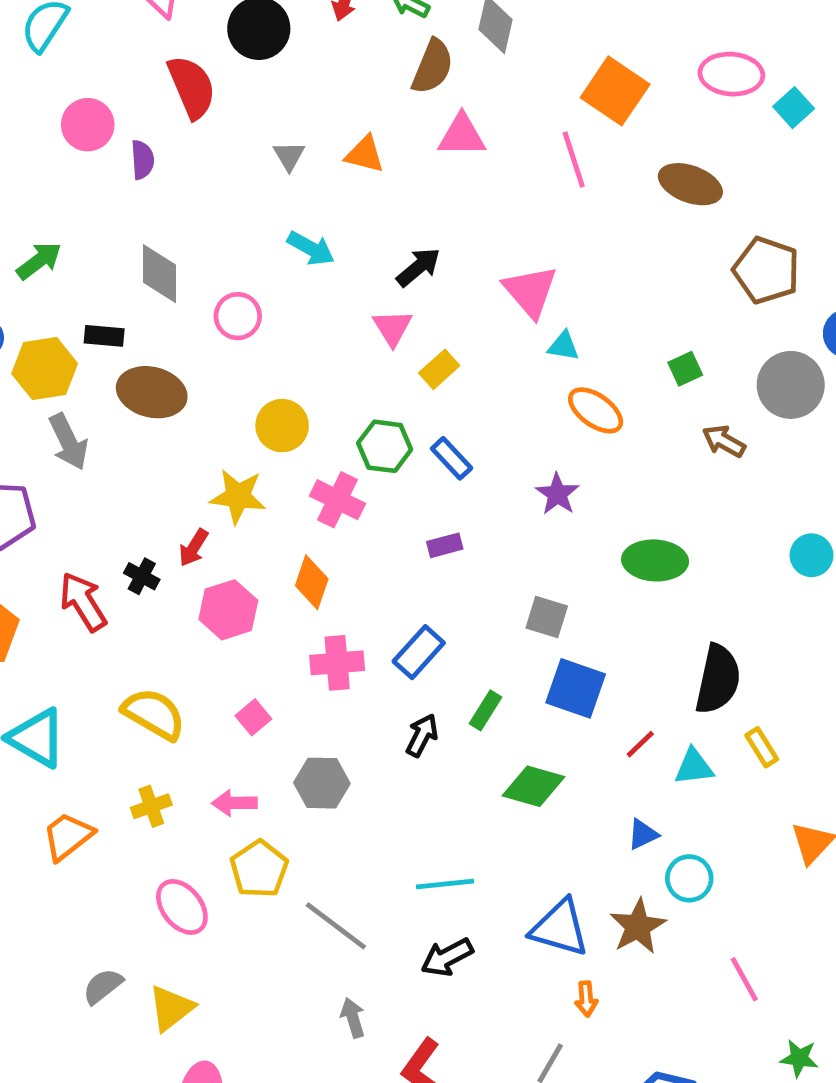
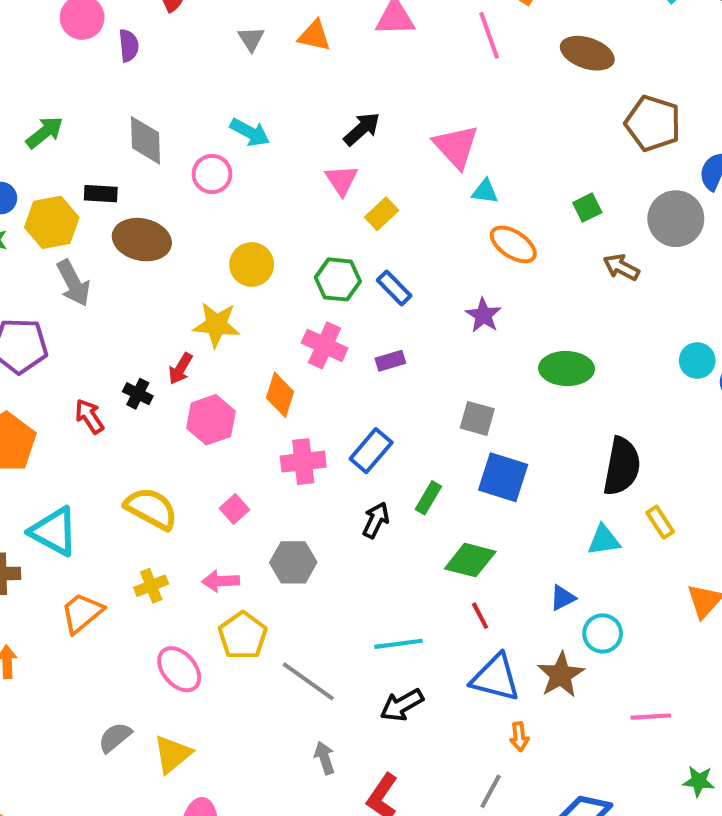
cyan arrow: (311, 248) -> (250, 132), moved
pink cross: (338, 500) -> (325, 345), moved
red arrow: (83, 602) -> (89, 416), size x0.7
red line: (640, 744) -> (480, 616), moved, turned -72
pink line: (744, 979) -> (651, 717), turned -63

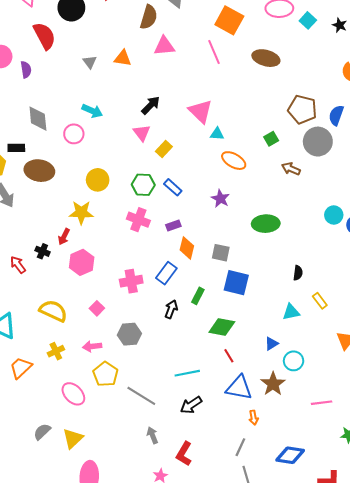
brown pentagon: (653, 123) -> (302, 110), moved
orange diamond: (280, 395) -> (187, 248), moved
black semicircle: (622, 466) -> (298, 273), size x0.5

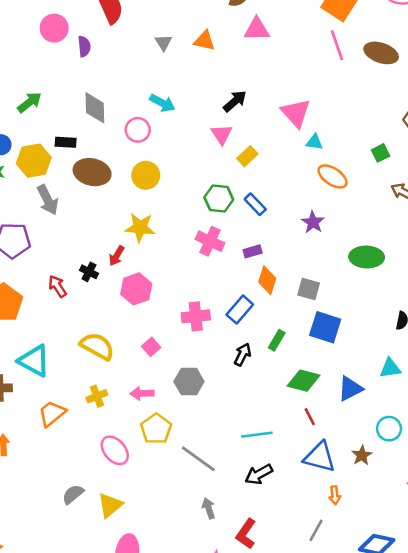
pink line: (214, 52) -> (337, 45), moved
yellow circle: (98, 180) -> (146, 175), moved
blue triangle: (271, 344) -> (350, 389), moved, size x1.5
brown star: (273, 384) -> (362, 455), size x0.7

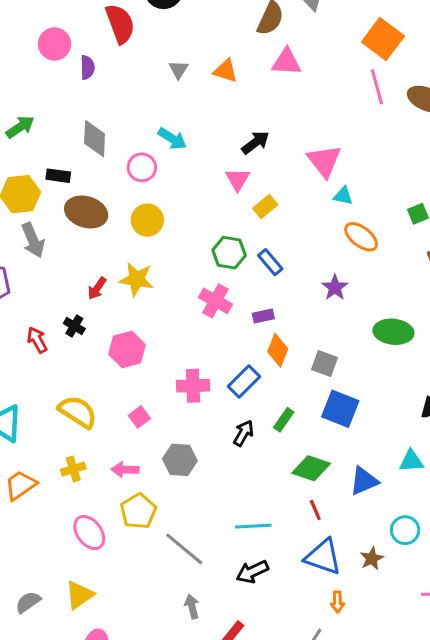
red arrow: (117, 256) -> (97, 288), moved
gray semicircle: (73, 494) -> (28, 602), moved

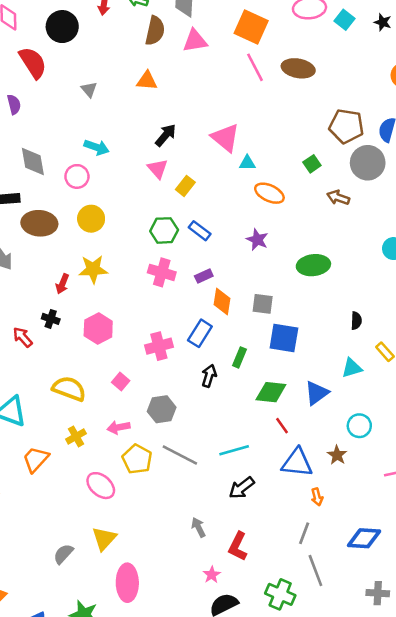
pink triangle: (286, 62) -> (195, 41), moved
orange triangle: (226, 71) -> (147, 81), moved
gray line: (184, 549) -> (180, 455), moved

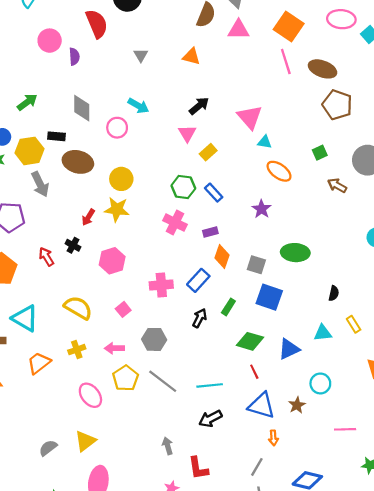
brown pentagon: (346, 126) -> (337, 105), moved
yellow circle: (91, 219) -> (121, 179), moved
green ellipse: (313, 265) -> (295, 253), moved
red L-shape: (238, 546) -> (198, 468), turned -45

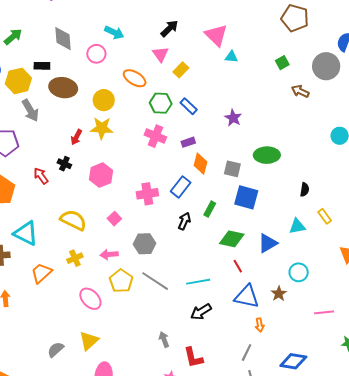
orange ellipse: (279, 171) -> (135, 78), moved

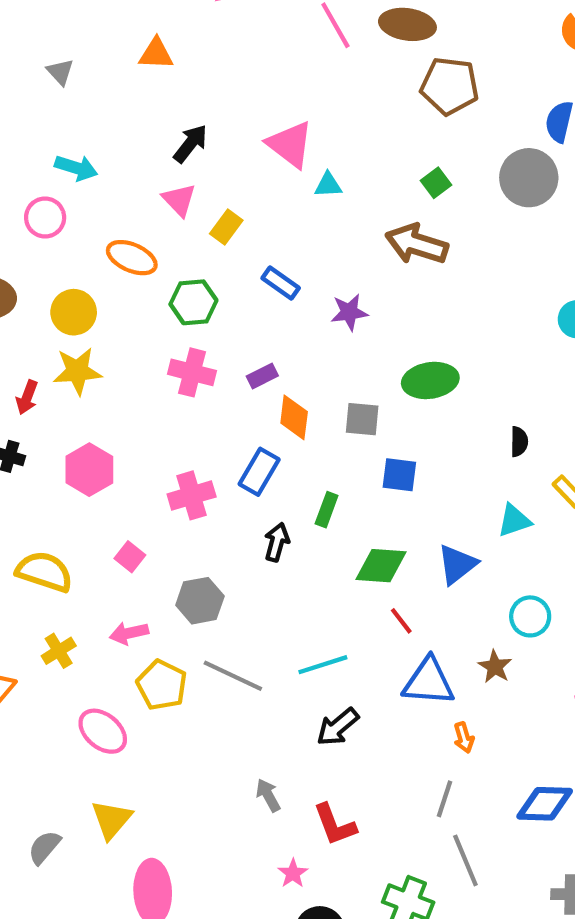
brown arrow: (300, 91) -> (417, 244), moved, size x1.6
blue rectangle: (189, 106) -> (281, 283), moved
purple star: (233, 118) -> (349, 312), turned -30
blue square: (246, 197) -> (399, 475), size x0.7

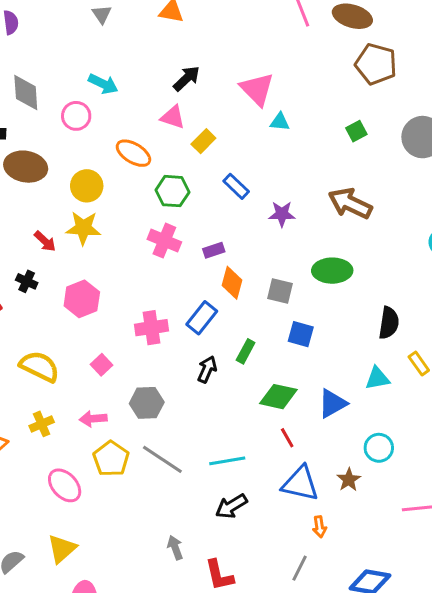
pink triangle: (179, 200) -> (173, 117), turned -36
brown arrow: (417, 244) -> (350, 203), moved
red arrow: (27, 397) -> (45, 241), turned -75
black semicircle: (519, 442) -> (389, 323), size x1.5

